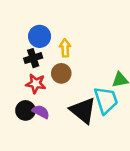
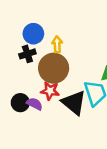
brown circle: (61, 73) -> (54, 68), size x1.6
red star: (36, 84) -> (50, 91), moved

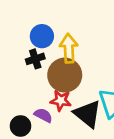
yellow arrow: (57, 44) -> (69, 48), size x1.5
black circle: (20, 103) -> (20, 126), moved

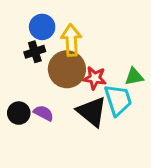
red star: (61, 101) -> (95, 78), moved
black circle: (20, 126) -> (19, 113), moved

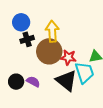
blue circle: (42, 27) -> (21, 22), moved

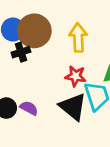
yellow arrow: (52, 31) -> (78, 38), moved
brown circle: (49, 51) -> (34, 31), moved

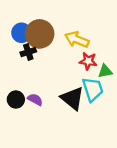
yellow arrow: (78, 38) -> (77, 40), turned -65
red star: (76, 76) -> (88, 61), moved

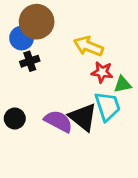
brown circle: (40, 34) -> (37, 22), moved
purple semicircle: (35, 99) -> (58, 121), moved, size x1.5

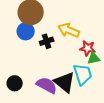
blue circle: (22, 38) -> (26, 31), moved
black cross: (30, 61) -> (47, 41), moved
red star: (102, 72) -> (88, 48), moved

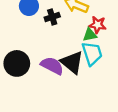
green triangle: (94, 58) -> (90, 35), moved
black circle: (15, 83) -> (17, 63), size x1.5

